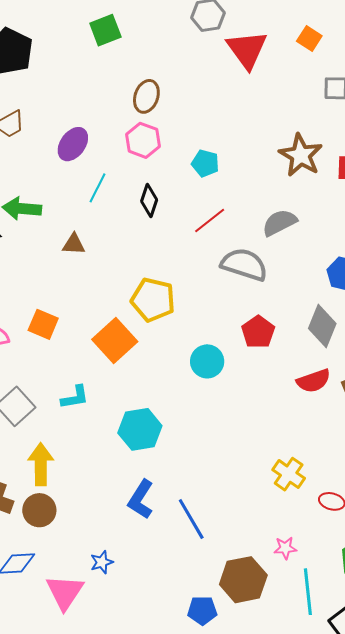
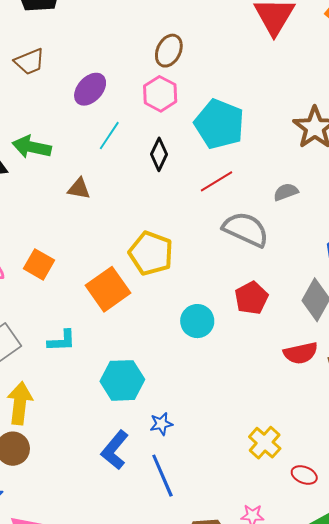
cyan pentagon: (205, 163) -> (219, 124), size x1.8
gray semicircle: (280, 223) -> (286, 192), size x0.7
blue star: (102, 562) -> (161, 424), moved

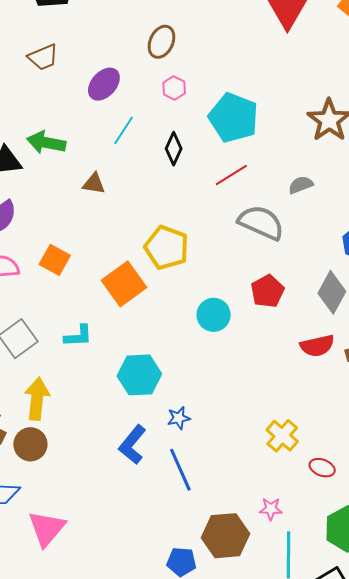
brown ellipse: (169, 51) -> (161, 42), moved
pink hexagon: (160, 94) -> (174, 88), size x0.7

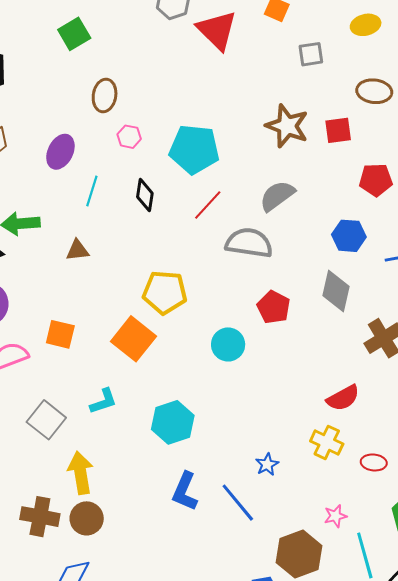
gray semicircle: (301, 185) -> (277, 196), size x1.5
red semicircle: (317, 346) -> (343, 398), moved
blue star: (179, 418) -> (267, 464), moved

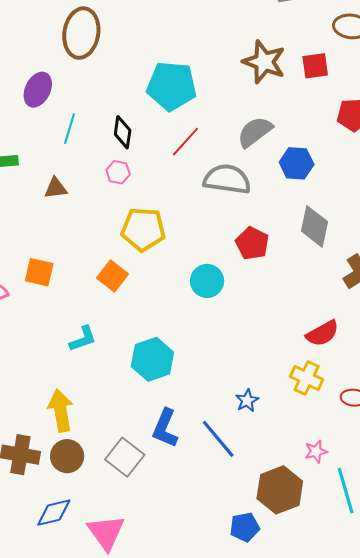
brown ellipse: (105, 95) -> (81, 33), size x1.5
pink hexagon: (129, 137) -> (118, 172), moved
blue hexagon: (349, 236) -> (297, 163), moved
orange square: (134, 339) -> (112, 276), size x0.7
gray square: (46, 420) -> (125, 457), moved

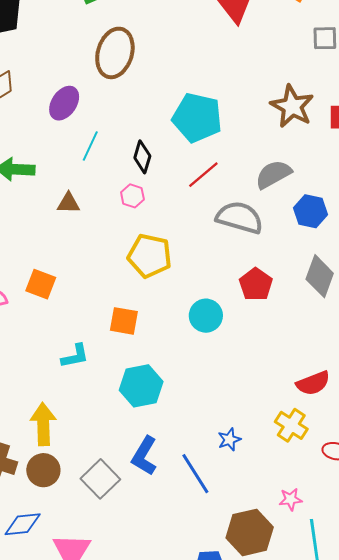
orange square: (112, 276) -> (124, 321), moved, turned -36

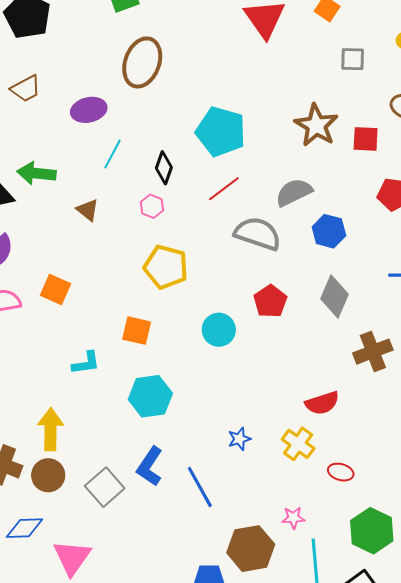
purple ellipse: (64, 103) -> (89, 110), turned 40
brown triangle: (68, 203) -> (88, 210), turned 35
blue star: (229, 440) -> (239, 439), moved

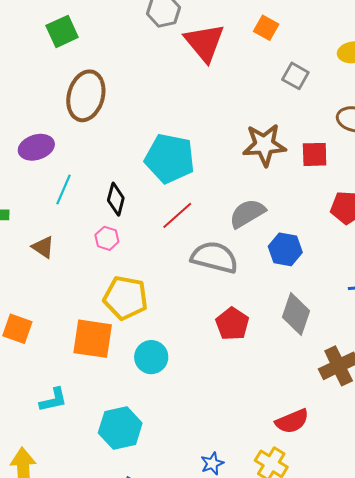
gray square: (353, 59) -> (295, 76), turned 32
brown star: (316, 125) -> (264, 145), turned -30
cyan circle: (219, 330) -> (151, 357), moved
orange square: (137, 331) -> (93, 339), moved, size x1.4

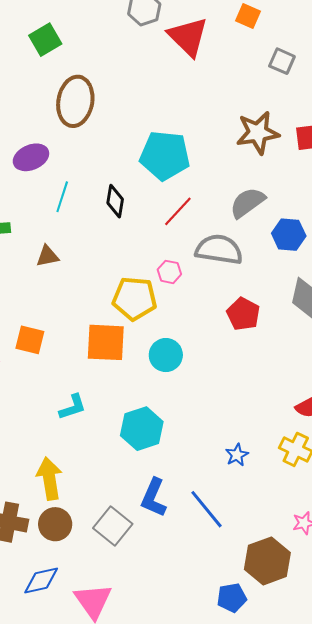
pink hexagon: (107, 238) -> (169, 272), moved
brown triangle: (43, 247) -> (47, 256), turned -40

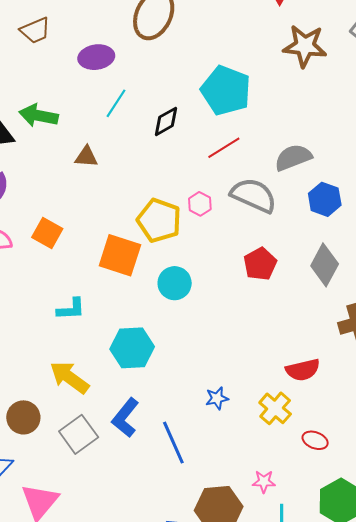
brown star: (258, 133) -> (305, 46), moved
black diamond: (115, 201) -> (166, 121), turned 36
yellow arrow: (49, 479) -> (69, 377), moved, turned -60

